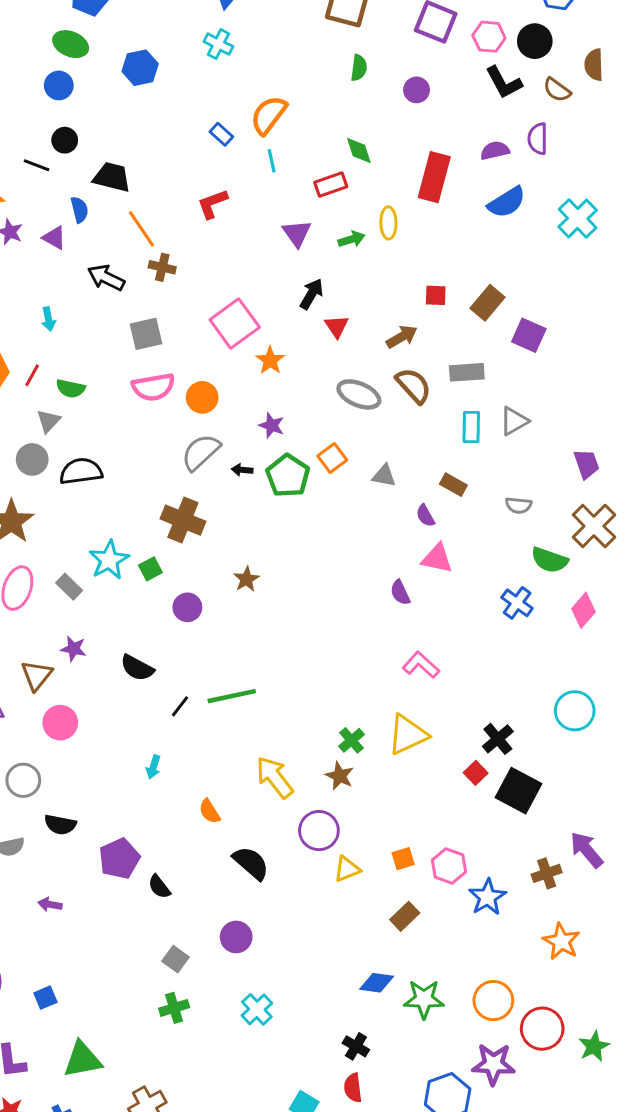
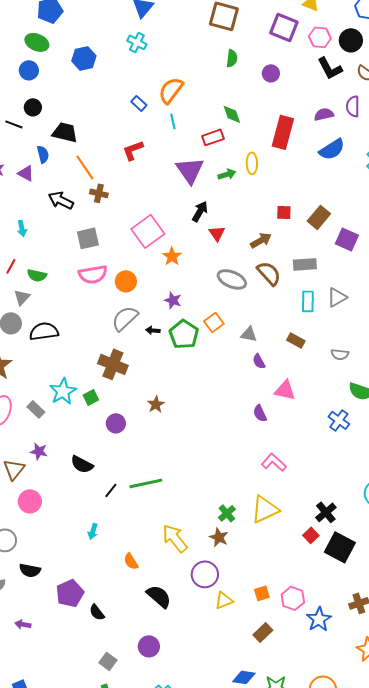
purple triangle: (297, 233) -> (190, 170), size x1.4
purple semicircle: (425, 516) -> (259, 361), moved

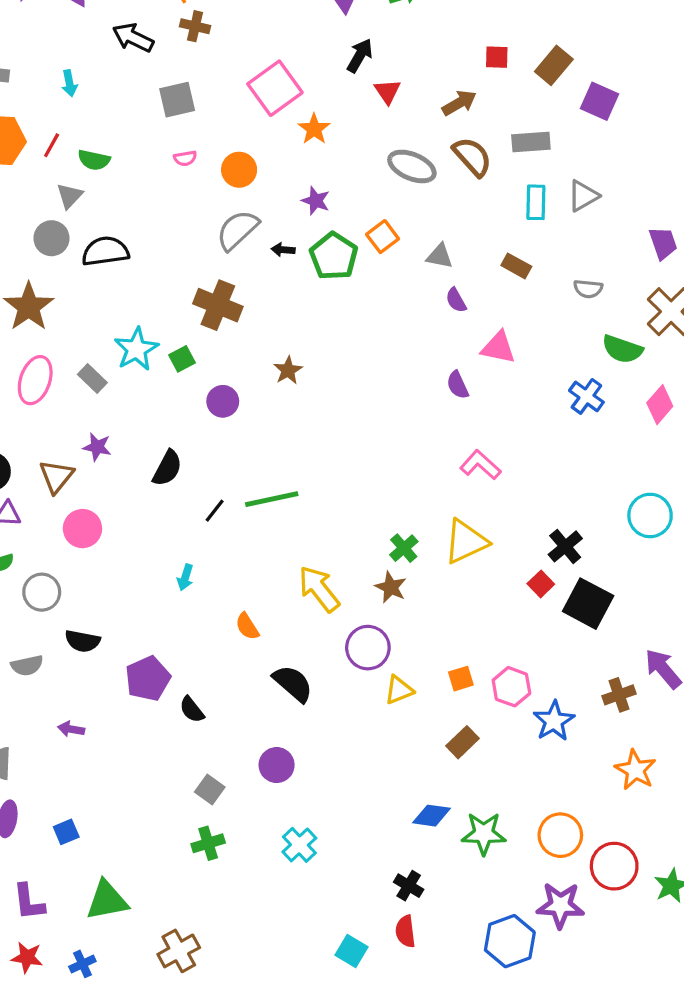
pink semicircle: (93, 274) -> (185, 158), size x0.5
black semicircle: (82, 464) -> (167, 468), turned -90

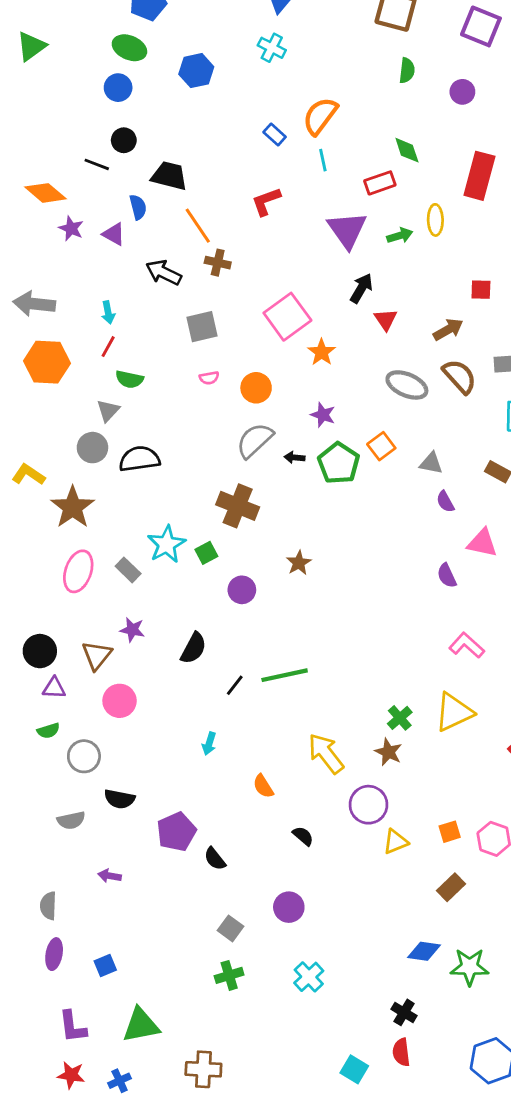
red line: (52, 145) -> (108, 347), moved
black semicircle: (293, 683) -> (303, 836), size x0.6
brown cross: (179, 951) -> (203, 1069), turned 32

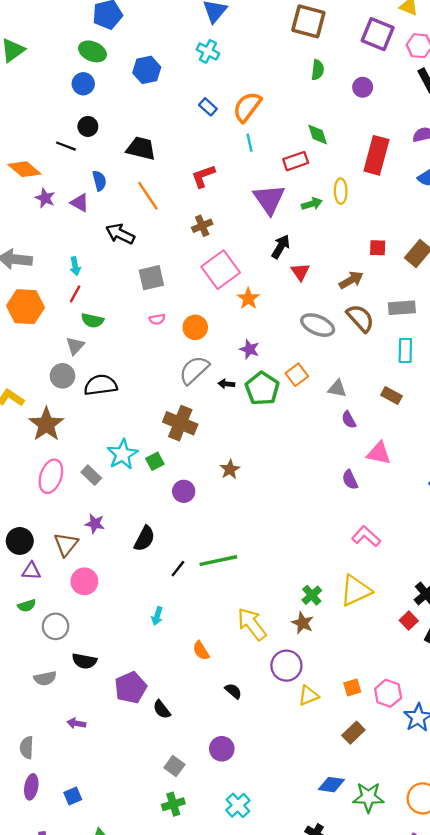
blue rectangle: (275, 135) -> (208, 107), moved
black trapezoid: (169, 176) -> (141, 148), moved
brown cross: (218, 263) -> (202, 226), moved, turned -36

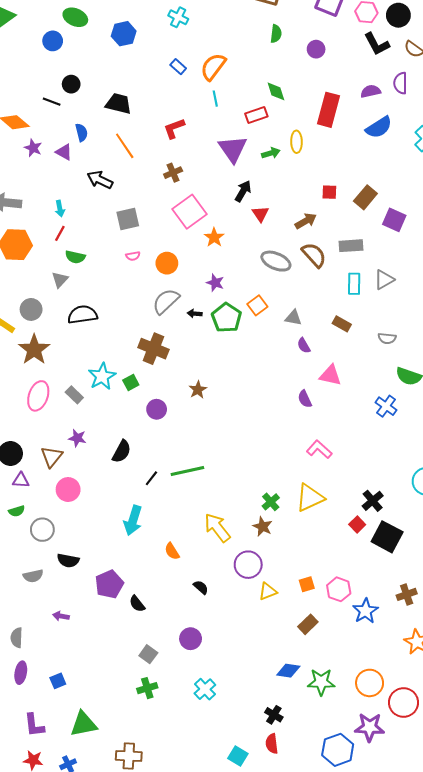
blue circle: (83, 84) -> (53, 41), moved
gray circle: (62, 376) -> (31, 309), moved
cyan arrow: (157, 616) -> (133, 520), size x1.8

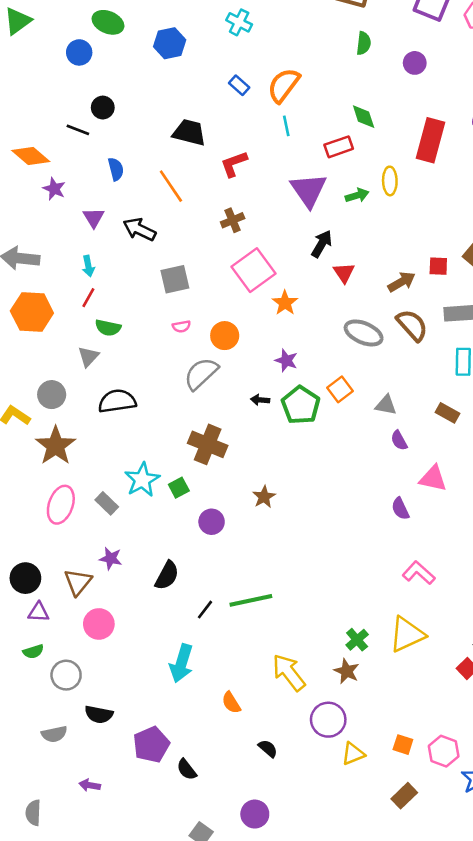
black trapezoid: (119, 104) -> (189, 132), moved
purple triangle: (64, 152) -> (94, 218), moved, turned 30
red square: (329, 192) -> (438, 266), moved
gray semicircle: (166, 301) -> (201, 374), moved
orange square: (307, 584) -> (403, 745), turned 35

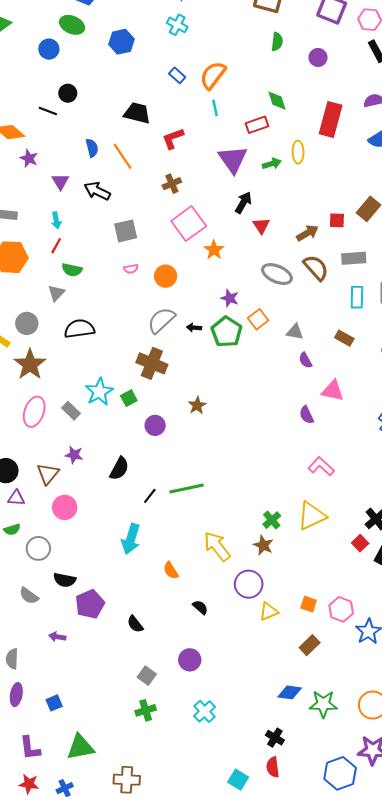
blue semicircle: (116, 169) -> (92, 148), moved
purple star: (286, 361) -> (230, 298), moved
gray semicircle: (201, 374) -> (161, 320), moved
gray semicircle: (54, 734) -> (29, 596), turned 48
purple pentagon: (151, 745) -> (90, 604), moved

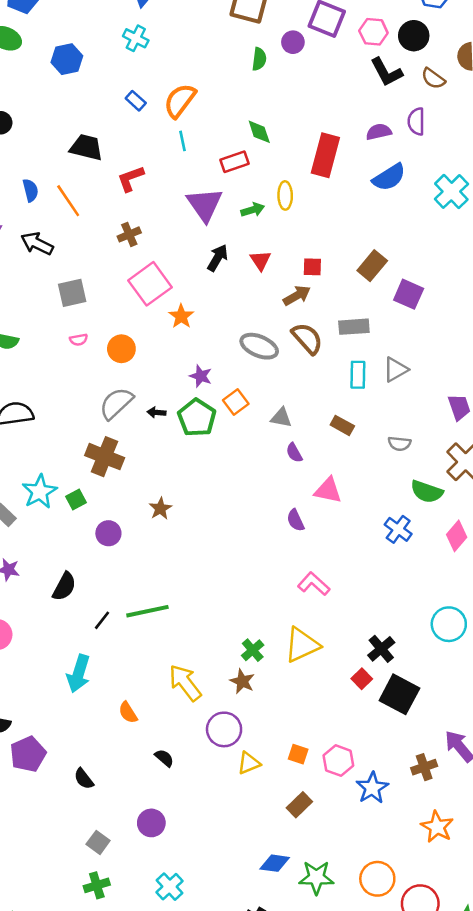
purple circle: (318, 57) -> (293, 42), moved
red square: (337, 220) -> (312, 267), moved
red triangle: (261, 226) -> (260, 260), moved

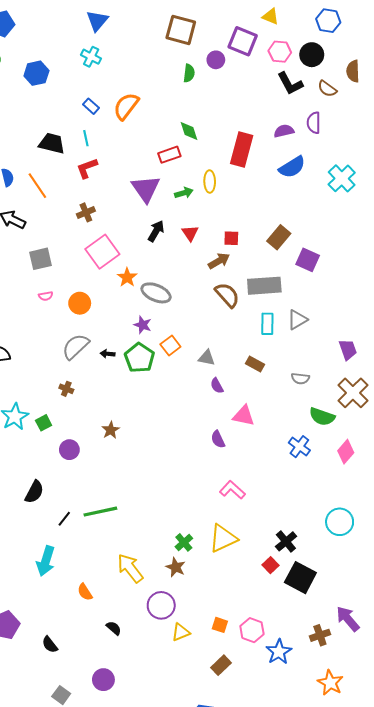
cyan line: (182, 141) -> (86, 138), moved
gray rectangle: (354, 327) -> (264, 286), size x1.4
gray ellipse: (259, 346) -> (156, 293), moved
brown cross: (105, 457) -> (66, 389), size x0.5

